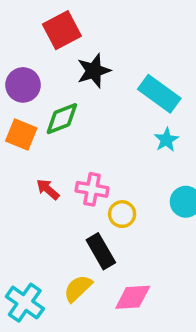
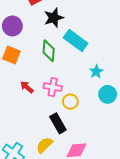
cyan rectangle: (159, 94) -> (76, 40), moved
green diamond: (62, 119) -> (49, 51), moved, turned -65
cyan star: (166, 140) -> (96, 72), moved

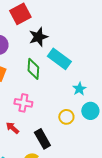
red arrow: (27, 87) -> (12, 128), moved
pink cross: (53, 87) -> (23, 103), moved
yellow circle: (70, 102) -> (66, 117), moved

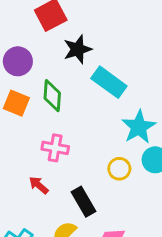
green diamond: (33, 69) -> (52, 96), moved
cyan star: (79, 89) -> (139, 127), size x1.6

